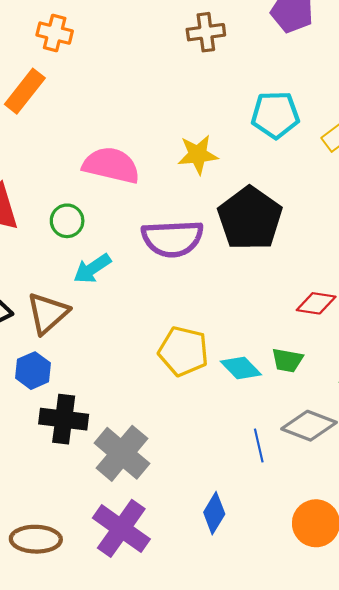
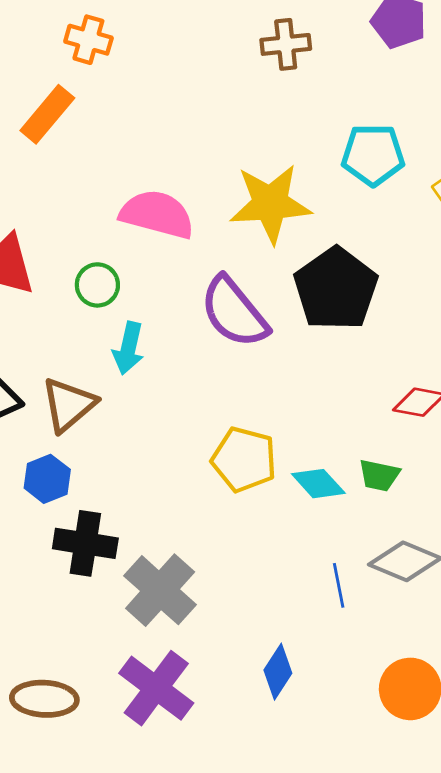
yellow star: (198, 155) -> (270, 204), size x1.5
purple semicircle: (172, 239) -> (234, 312), turned 52
cyan arrow: (92, 269) -> (128, 348), turned -45

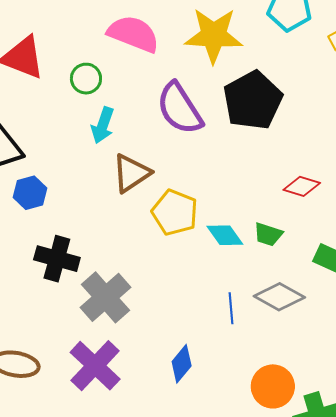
brown triangle: (68, 405) -> (131, 173), moved
blue hexagon: (47, 479) -> (30, 193), moved

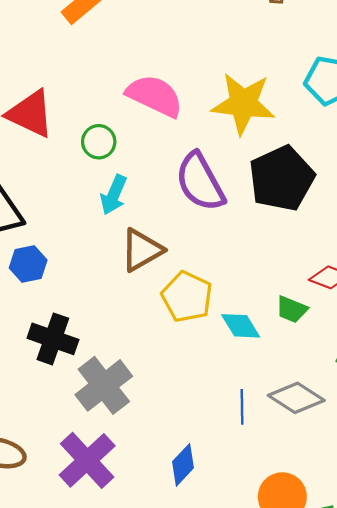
green trapezoid: (268, 234) -> (292, 309), moved

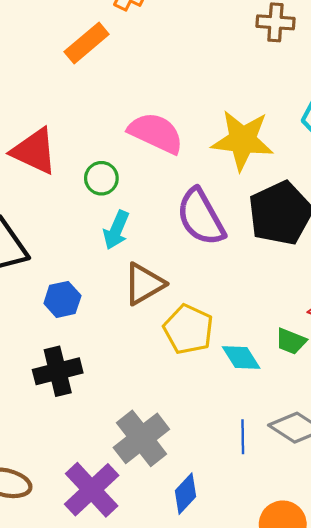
blue hexagon: (28, 264) -> (62, 299), moved
black cross: (53, 339) -> (58, 371), turned -33
gray cross: (104, 385) -> (141, 438), moved

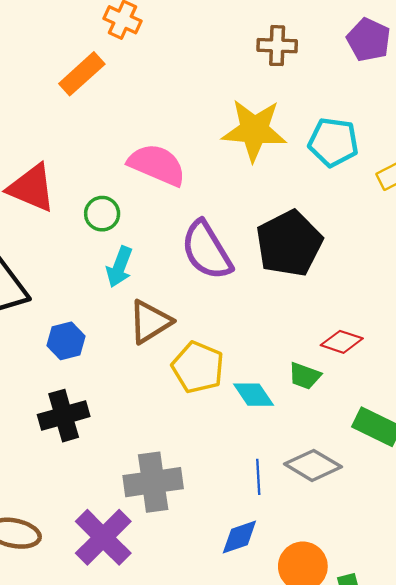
yellow star: (243, 140) -> (254, 130), moved
gray cross: (141, 438) -> (153, 482), turned 32
blue diamond: (185, 494) -> (239, 537), moved, turned 30

